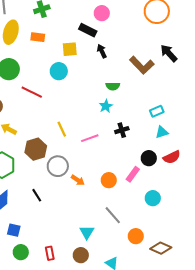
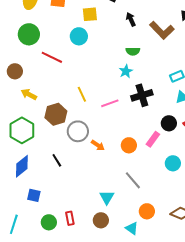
black arrow: (102, 51) -> (131, 19), moved
black cross: (122, 130) -> (142, 95), size x1.5
orange circle: (136, 236) -> (147, 211), moved
green circle: (21, 252) -> (49, 222), moved

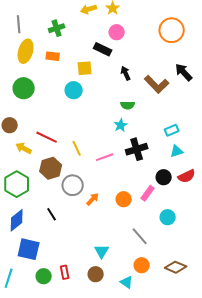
red line: (52, 57) -> (47, 137), moved
orange arrow: (98, 145) -> (93, 199), turned -80
gray line: (133, 180) -> (140, 236), moved
blue square: (34, 195) -> (29, 249), size x1.6

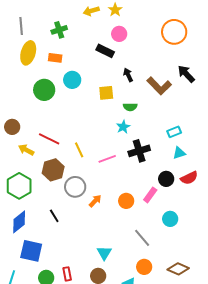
yellow square: (85, 68) -> (106, 93), moved
green circle: (24, 88) -> (44, 90), moved
cyan circle: (74, 90) -> (72, 80), moved

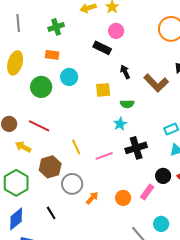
yellow ellipse: (28, 53) -> (15, 63), moved
red line: (49, 139) -> (39, 126), moved
cyan circle: (170, 219) -> (161, 224), moved

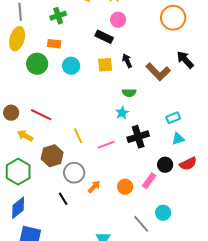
yellow ellipse: (15, 63) -> (17, 39), moved
green circle: (41, 87) -> (37, 64), moved
yellow square: (103, 90) -> (105, 65), moved
black line: (51, 213) -> (63, 199), moved

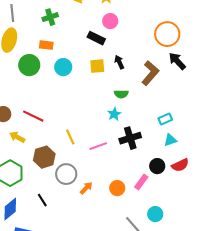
orange circle: (173, 18) -> (167, 34), moved
brown L-shape: (158, 72) -> (150, 73), turned -95
black line: (63, 199) -> (42, 200), moved

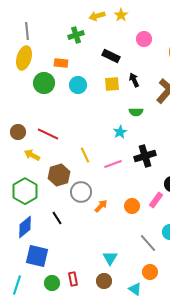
green cross: (50, 17) -> (76, 35), moved
pink circle: (110, 21) -> (144, 39), moved
cyan star: (114, 114) -> (120, 132), moved

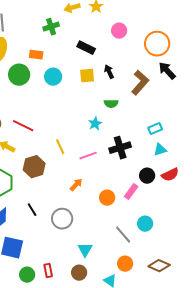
gray circle: (81, 192) -> (62, 219), moved
orange arrow: (101, 206) -> (76, 185), moved

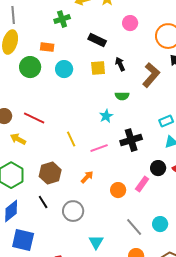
brown hexagon: (34, 167) -> (50, 173), moved
cyan circle: (145, 224) -> (160, 224), moved

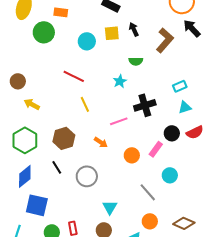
cyan circle: (64, 69) -> (87, 41), moved
red line: (34, 118) -> (74, 76), moved
pink line: (99, 148) -> (119, 121), moved
orange arrow: (87, 177) -> (101, 142), turned 80
cyan circle: (160, 224) -> (170, 175), moved

